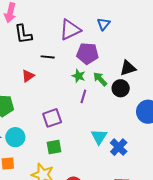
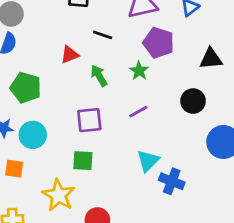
black triangle: (128, 68) -> (211, 59), moved
green arrow: (100, 79) -> (99, 76), moved
purple line: (83, 96) -> (138, 112), moved, turned 32
blue cross: (119, 147) -> (172, 181), turned -36

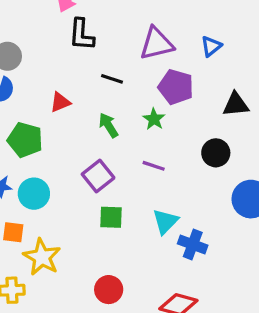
red triangle: (70, 55) -> (60, 102), moved
purple line: (138, 112) -> (154, 166), turned 48
purple square: (89, 120) -> (98, 176), turned -32
green square: (83, 161) -> (111, 217), moved
yellow star: (59, 195) -> (42, 257), moved

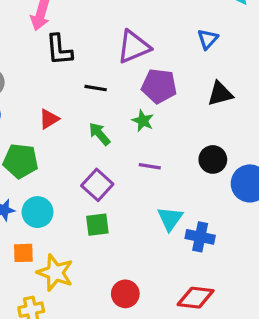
blue triangle: (211, 46) -> (208, 39), moved
black circle: (216, 153) -> (213, 159), moved
green square: (111, 217) -> (97, 225), moved

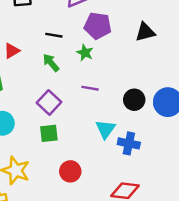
black line: (96, 88) -> (54, 35), moved
black circle: (213, 159) -> (134, 100), moved
red circle: (125, 294) -> (70, 171), moved

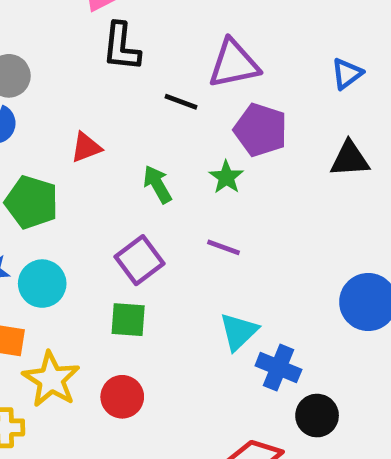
black line: (54, 35) -> (181, 102), moved
black circle: (134, 100) -> (317, 416), moved
red circle: (70, 171) -> (122, 397), moved

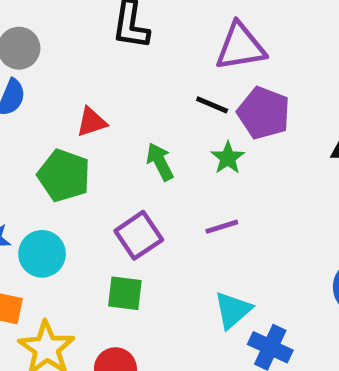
black line: (181, 102) -> (212, 105), moved
green pentagon: (32, 202) -> (64, 175), moved
purple line: (223, 247) -> (222, 227), turned -40

